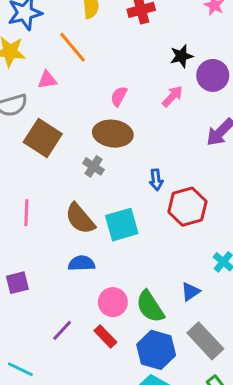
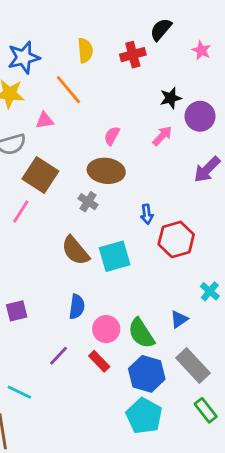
pink line: (26, 213) -> (21, 211), moved, turned 30
blue semicircle: (82, 263) -> (77, 307), moved, turned 100

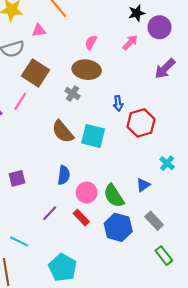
cyan square: (115, 256) -> (93, 136), turned 30
gray rectangle: (193, 365) -> (154, 221), size x0.7
cyan pentagon: (144, 416) -> (63, 268), moved

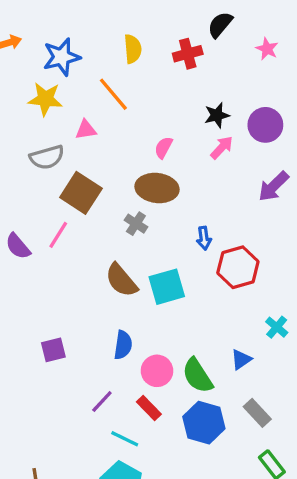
black star: (137, 13) -> (217, 115), moved
cyan square: (93, 136) -> (167, 287), turned -30
cyan line: (19, 241) -> (125, 439), moved

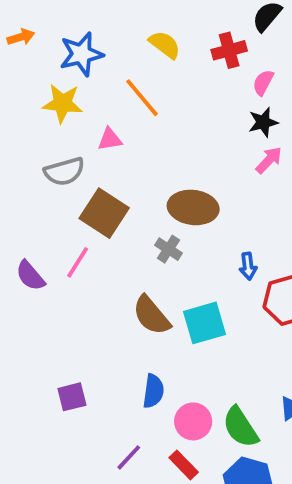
yellow semicircle: (133, 49) -> (165, 45), turned -48
pink semicircle: (163, 148) -> (263, 82), moved

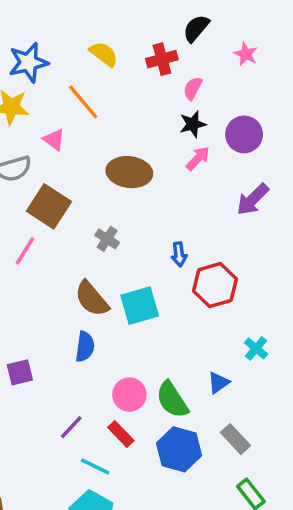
pink triangle: (110, 139) -> (54, 140), turned 45
brown ellipse: (193, 207) -> (129, 172), moved
blue semicircle: (153, 391) -> (85, 347), moved

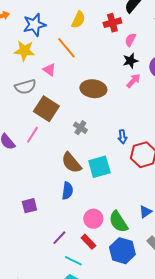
yellow semicircle: (104, 54) -> (78, 20), turned 78

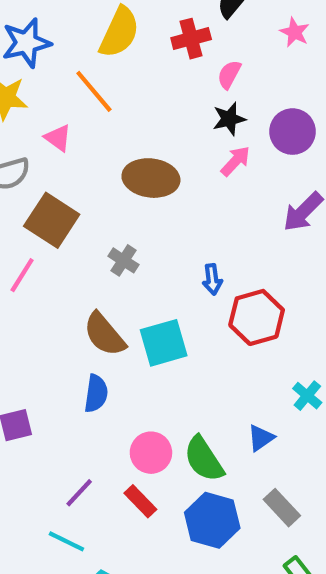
yellow semicircle: (78, 20) -> (119, 32), size x1.4
cyan line: (73, 261) -> (66, 541), moved

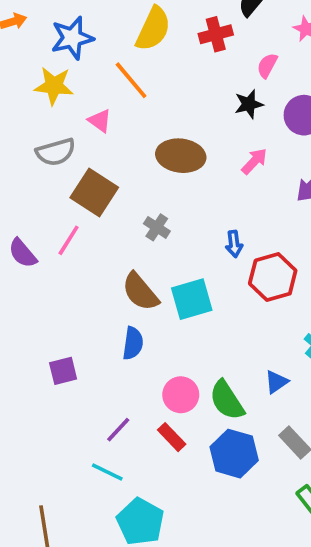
pink semicircle: (229, 75) -> (267, 66), moved
pink arrow: (235, 161) -> (254, 161), moved

